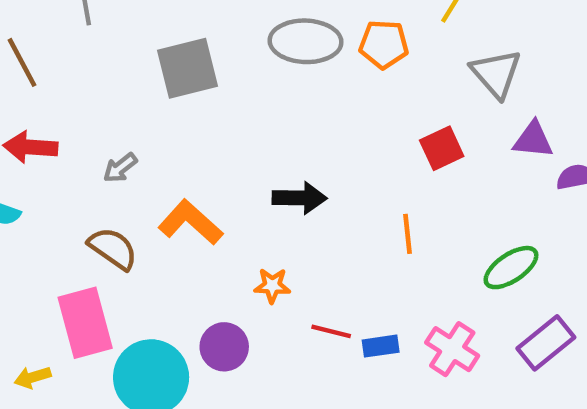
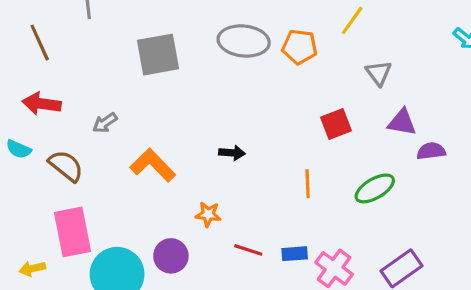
gray triangle: (496, 73) -> (379, 73), size x0.7
black arrow: (300, 198) -> (232, 153), size x0.7
brown semicircle: (113, 248) -> (66, 166), moved
green ellipse: (511, 268) -> (375, 188), moved
blue rectangle: (381, 346) -> (295, 254), moved

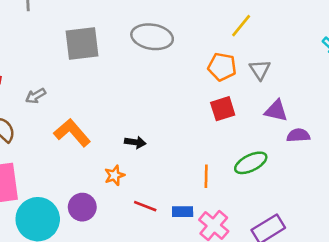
orange pentagon: (300, 47) -> (222, 67), moved
black arrow: (232, 153) -> (135, 142), moved
orange line: (308, 184) -> (206, 176), moved
orange star: (208, 214) -> (115, 175), turned -30

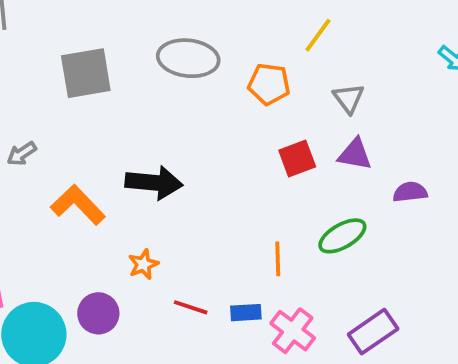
orange pentagon: (222, 67) -> (269, 84), moved
purple triangle: (276, 111) -> (355, 154), moved
black arrow: (135, 142) -> (154, 183), moved, size x1.8

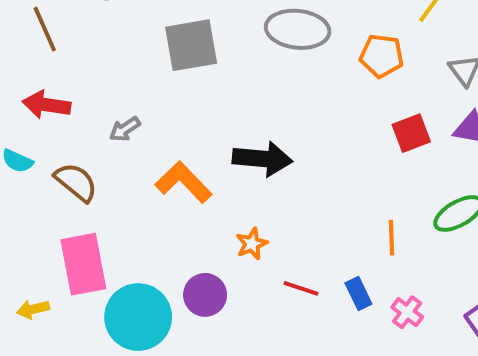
blue rectangle: (246, 313) -> (358, 294), turned 68
pink cross: (293, 331) -> (407, 312), size x0.7

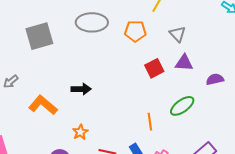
black arrow: (262, 159) -> (81, 89), size x0.7

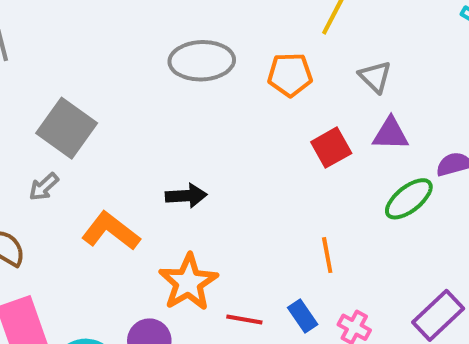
gray square: (39, 36) -> (67, 128), moved, turned -36
green ellipse: (182, 106) -> (409, 199), moved
orange star: (80, 132) -> (188, 282), size x1.8

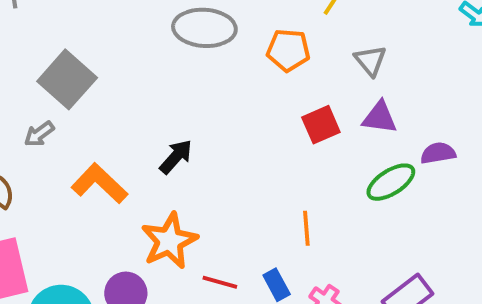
black arrow: (186, 196) -> (176, 157), turned -51

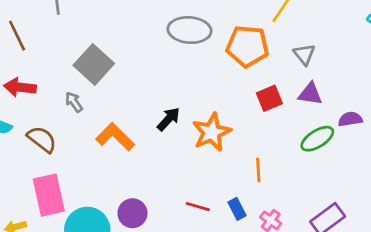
orange pentagon: (288, 50) -> (247, 46), size x1.4
gray arrow: (39, 134) -> (74, 102), turned 90
orange star: (169, 241) -> (212, 132), moved

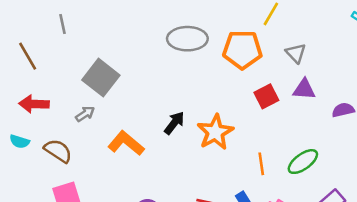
gray arrow: (74, 102) -> (85, 114), turned 96
green ellipse: (317, 139) -> (303, 162), moved

